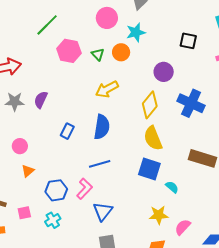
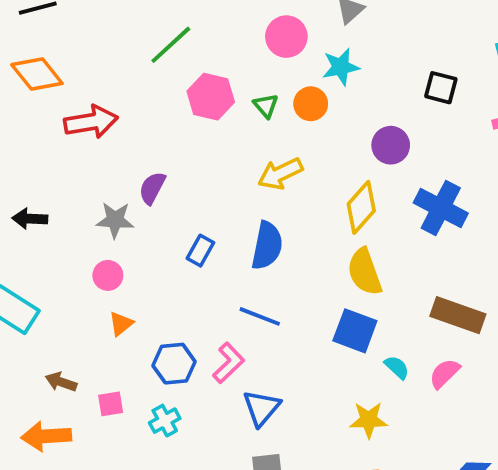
gray star: (15, 102) -> (115, 220), moved
blue line: (100, 164) -> (260, 316), turned 35
pink semicircle: (183, 227) -> (445, 373), moved

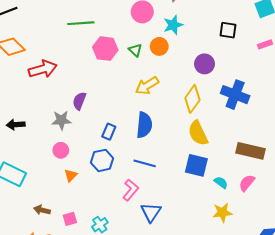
green line: (171, 45) -> (81, 23), turned 45
blue hexagon: (174, 364) -> (102, 160), moved
yellow star: (369, 420) -> (222, 213), moved

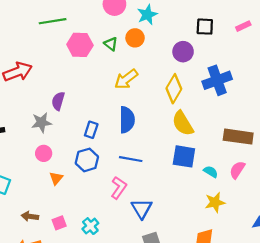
black square: (228, 30) -> (205, 27), moved
blue cross: (235, 95) -> (217, 80), turned -36

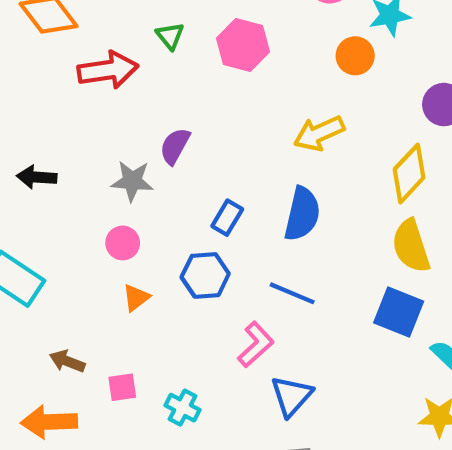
green triangle: (111, 44) -> (170, 36), moved
cyan cross: (90, 226) -> (183, 408), turned -35

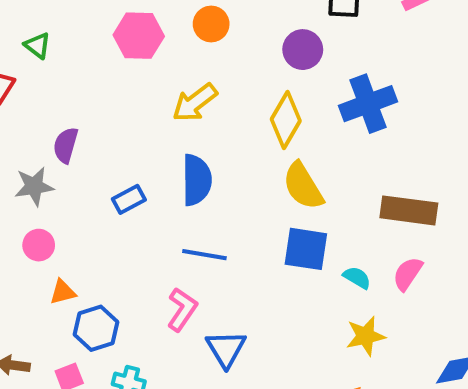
pink hexagon: (243, 45) -> (139, 36), moved
blue rectangle: (227, 218) -> (129, 199), turned 44
blue hexagon: (205, 275) -> (96, 328), moved
orange triangle: (136, 298) -> (63, 292), turned 36

